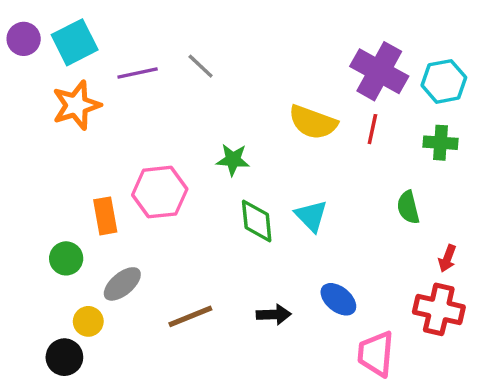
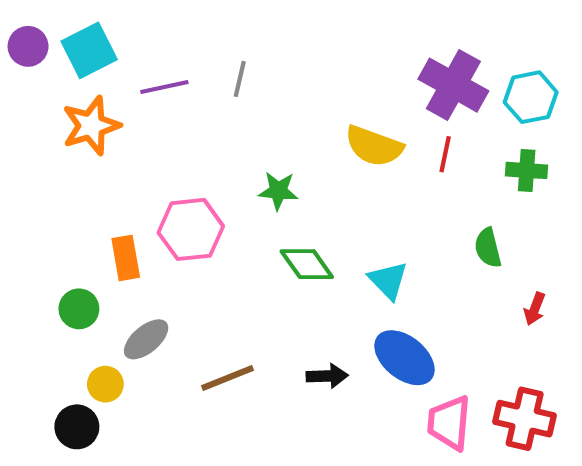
gray line: (201, 66) -> (240, 79), turned 60
cyan triangle: (311, 216) -> (388, 280), moved
green diamond: (257, 221) -> (307, 264), turned -30
blue ellipse: (338, 299) -> (404, 358), size x1.4
red cross: (439, 309) -> (525, 419), moved

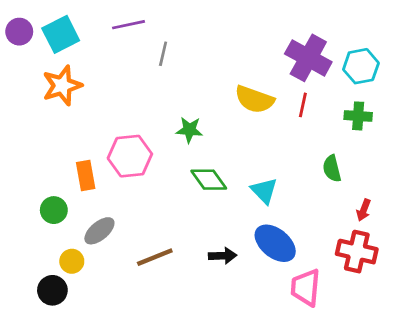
purple line: (164, 87) -> (129, 25), moved
red cross: (525, 419) -> (357, 252), moved

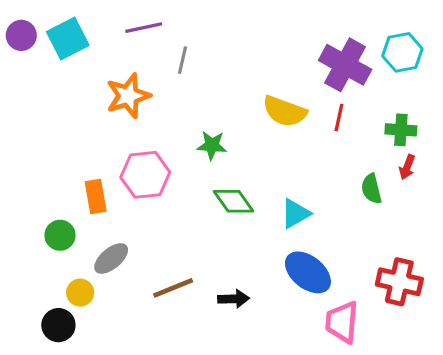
cyan hexagon: (361, 66) -> (402, 52), moved
orange star: (62, 86) -> (128, 96), moved
cyan triangle: (264, 191) -> (296, 214), turned 44
red arrow: (364, 210) -> (407, 167), moved
black arrow: (223, 256) -> (234, 299), moved

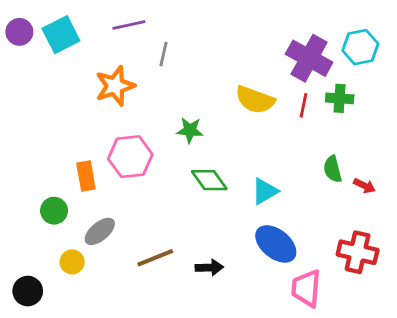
green cross: (401, 130) -> (340, 98), moved
red arrow: (407, 167) -> (364, 186), moved, turned -85
black circle: (58, 325) -> (28, 291), moved

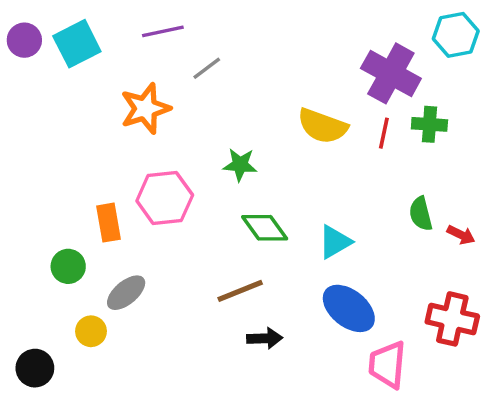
cyan hexagon: (360, 47) -> (456, 35), moved
gray line: (164, 54) -> (207, 68), turned 40
brown line: (155, 258) -> (240, 291), moved

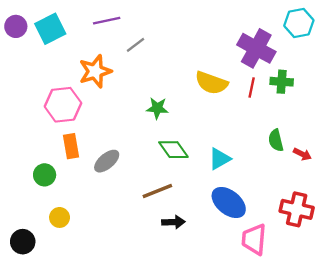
pink hexagon: (165, 198) -> (63, 105), moved
gray ellipse: (126, 293) -> (107, 161), moved

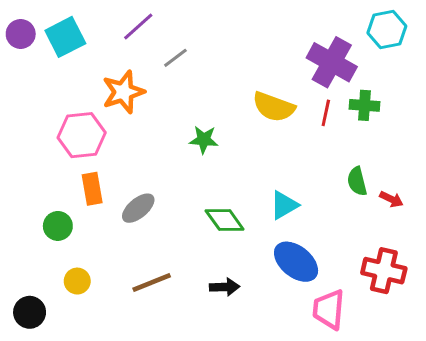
purple line: (107, 21) -> (138, 27), turned -30
green diamond: (173, 150) -> (225, 220), moved
brown line: (157, 191) -> (152, 283), moved

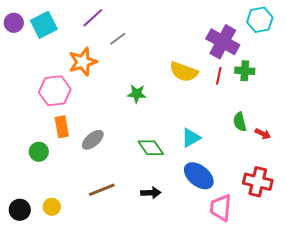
yellow circle: (77, 281) -> (52, 207), moved

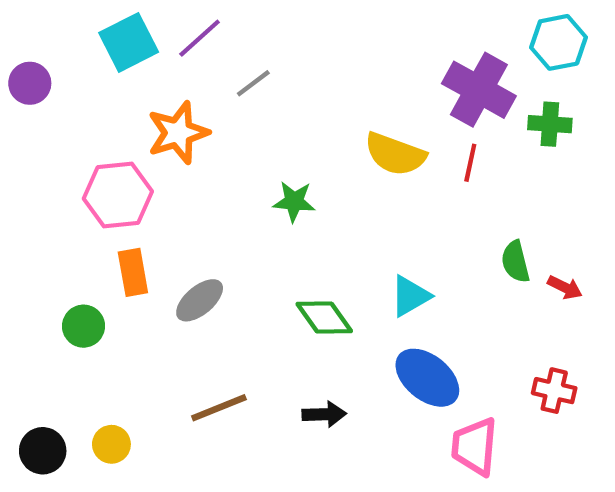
purple circle: (14, 23) -> (30, 83), moved
cyan square: (44, 25) -> (129, 42), moved
green cross: (245, 71) -> (550, 124), moved
red cross: (258, 182) -> (554, 391), size x0.7

